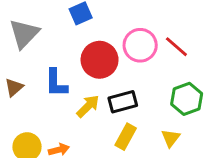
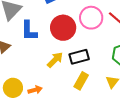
blue L-shape: (56, 83) -> (29, 31), moved

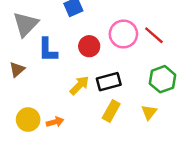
red circle: (63, 28) -> (89, 46), size x0.7

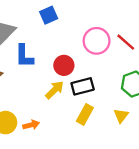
red circle: (89, 46) -> (64, 65), moved

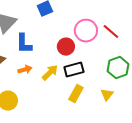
red circle: (64, 65) -> (66, 47), moved
orange arrow: (31, 125) -> (25, 70), moved

